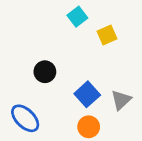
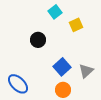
black circle: (45, 72) -> (38, 40), moved

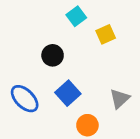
blue square: (62, 67) -> (68, 93), moved
blue ellipse: (18, 84) -> (25, 99), moved

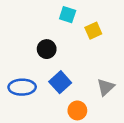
cyan square: (76, 16) -> (68, 15), turned -35
blue ellipse: (25, 99) -> (22, 87), turned -45

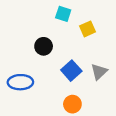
blue square: (60, 82) -> (71, 71), moved
gray triangle: (106, 87) -> (99, 72), moved

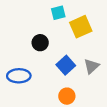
cyan square: (63, 14) -> (58, 13), turned -32
yellow square: (88, 29) -> (81, 27), size x1.5

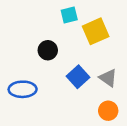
gray triangle: (91, 66) -> (108, 78), turned -42
orange circle: (67, 96) -> (108, 111), moved

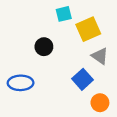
blue square: (78, 77) -> (82, 79), moved
gray triangle: (108, 78) -> (100, 56), moved

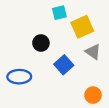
blue square: (82, 79) -> (64, 65), moved

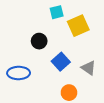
gray triangle: (93, 52) -> (89, 68), moved
orange circle: (93, 95) -> (69, 93), moved

